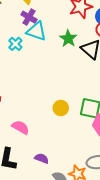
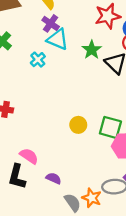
cyan cross: (15, 44) -> (38, 60), moved
pink semicircle: (20, 127) -> (29, 156), moved

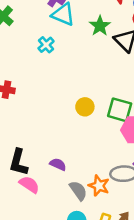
cyan cross: (38, 60) -> (46, 45), moved
pink semicircle: (29, 156) -> (29, 185), moved

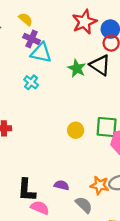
green star: (100, 26) -> (77, 68), moved
orange star: (99, 186) -> (99, 185), moved

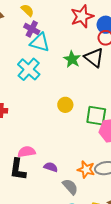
cyan cross: (31, 82) -> (29, 69), size x1.6
yellow circle: (76, 130) -> (65, 105), moved
pink semicircle: (40, 208) -> (27, 152), moved, turned -36

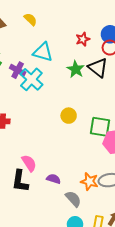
red star: (82, 16) -> (83, 39), moved, size x0.6
purple cross: (32, 29) -> (18, 70), moved
pink semicircle: (27, 152) -> (29, 163), turned 66

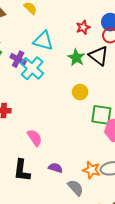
yellow circle: (69, 116) -> (80, 92), moved
pink semicircle: (29, 163) -> (35, 138), moved

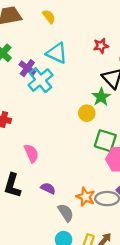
green star: (76, 58) -> (101, 97), moved

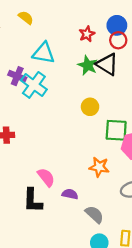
green star: (101, 97) -> (88, 65), moved
pink semicircle: (31, 153) -> (46, 177), moved
orange star: (86, 197) -> (99, 167), moved

